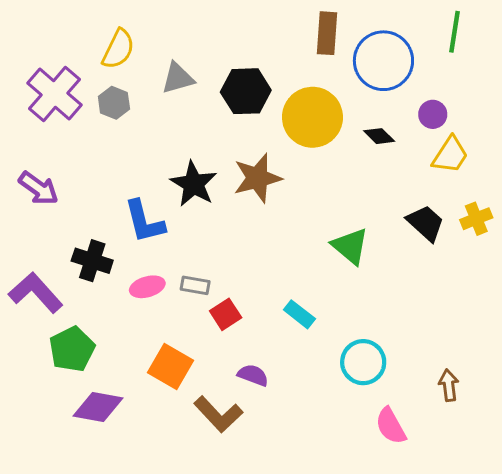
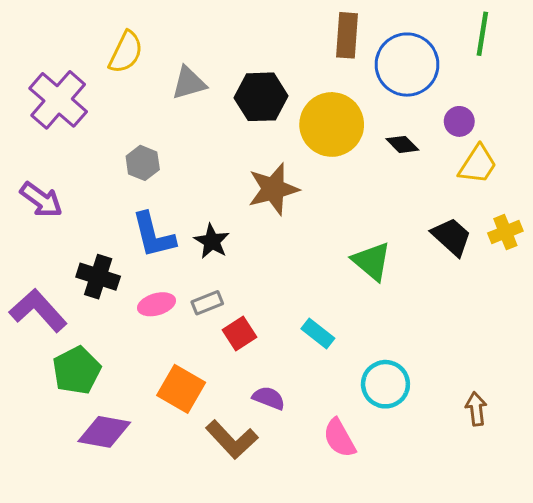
gray hexagon: (114, 103) -> (143, 163), moved
black star: (194, 184) -> (212, 241), moved, size x0.7
gray rectangle: (195, 285) -> (207, 303), turned -32
pink semicircle: (391, 426) -> (339, 438), moved

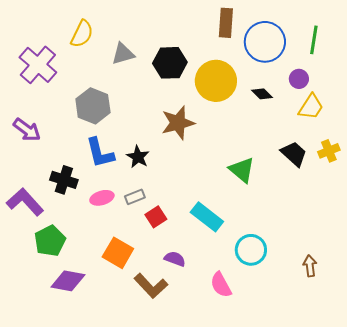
green line: (482, 34) -> (314, 40), moved
gray hexagon: (143, 163) -> (93, 106), size x1.6
cyan rectangle: (318, 333) -> (207, 217), size x1.5

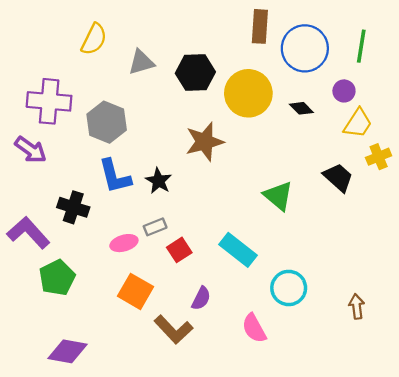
purple cross: (38, 65) -> (49, 101), moved, turned -36
yellow cross: (329, 151) -> (379, 157), moved
pink ellipse: (102, 198) -> (124, 243), moved
purple semicircle: (175, 259) -> (201, 298), turned 95
purple diamond: (68, 281) -> (68, 351), moved

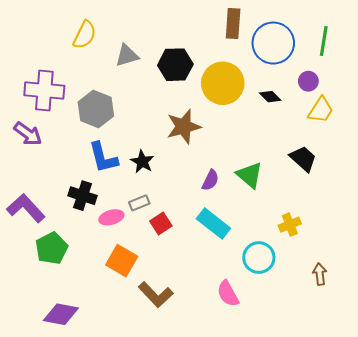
yellow cross: (379, 157) -> (290, 225), moved
black cross: (73, 207) -> (83, 196), moved
purple semicircle: (201, 298) -> (210, 180), moved

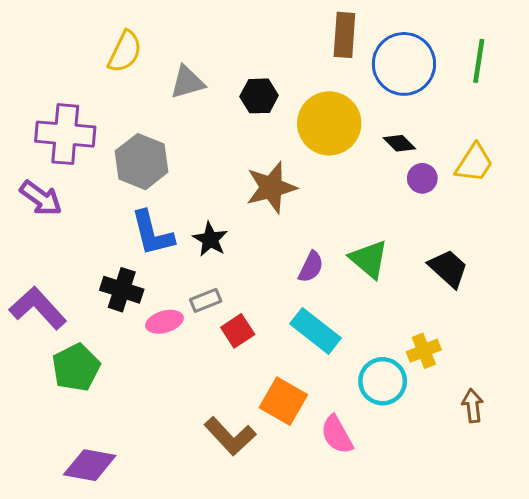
black hexagon: (175, 65) -> (259, 96), size x0.7
purple circle: (308, 81) -> (422, 178), moved
black trapezoid: (303, 159) -> (448, 268), moved
yellow cross: (290, 225) -> (424, 351), moved
orange square: (122, 261) -> (283, 401), moved

